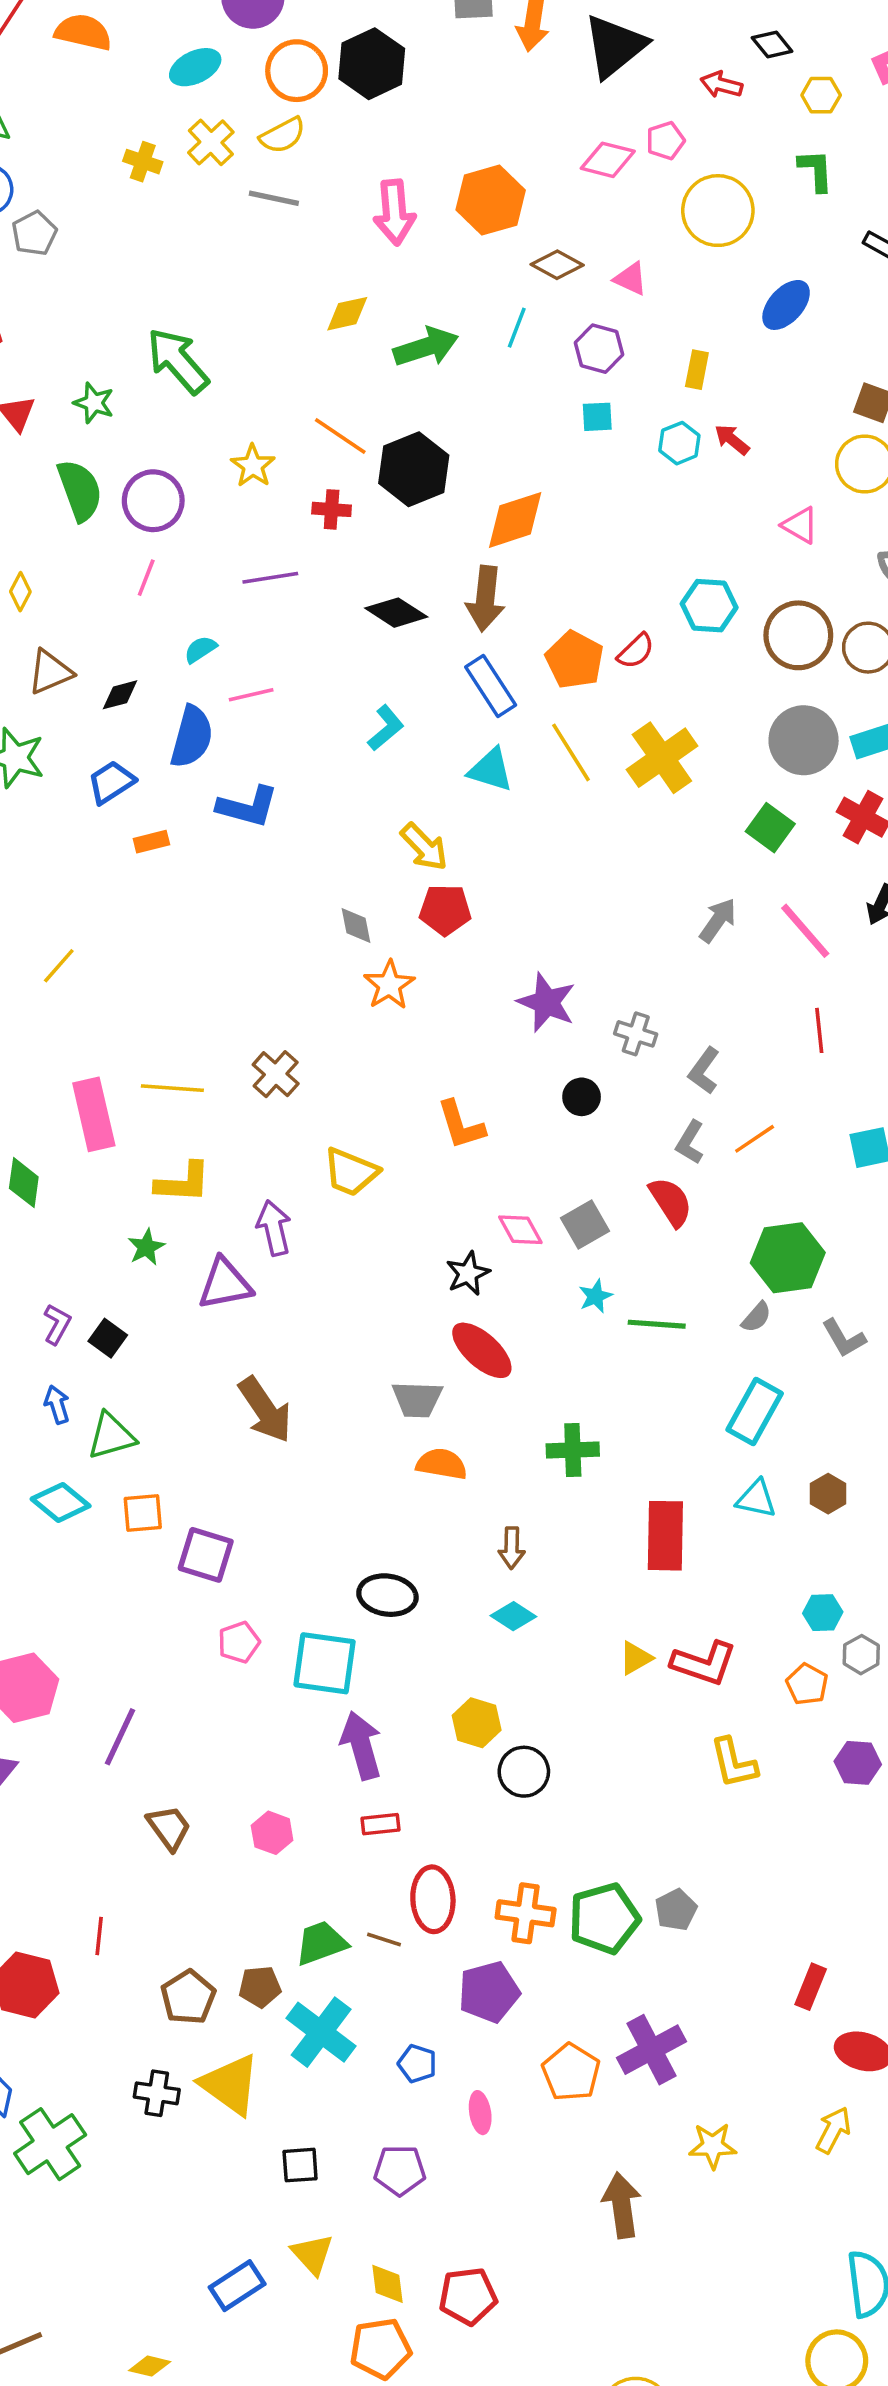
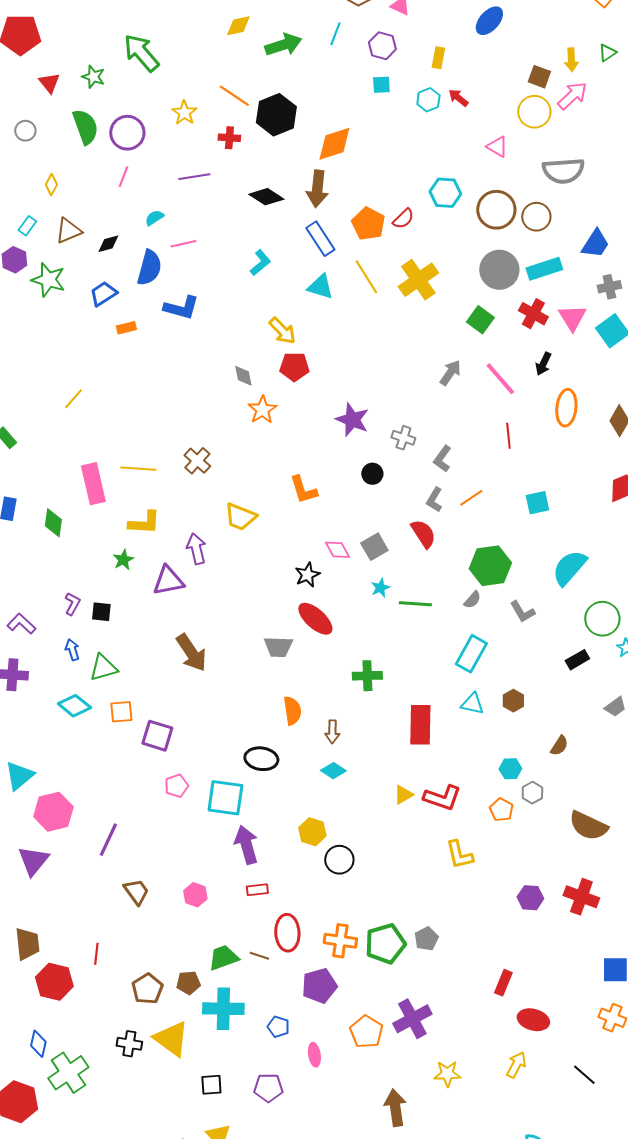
black square: (108, 1338) -> (101, 612), turned -30
orange semicircle: (442, 1464) -> (292, 711), moved, turned 72
purple hexagon: (858, 1763) -> (530, 898), moved
cyan cross: (321, 2032) -> (223, 1009), turned -36

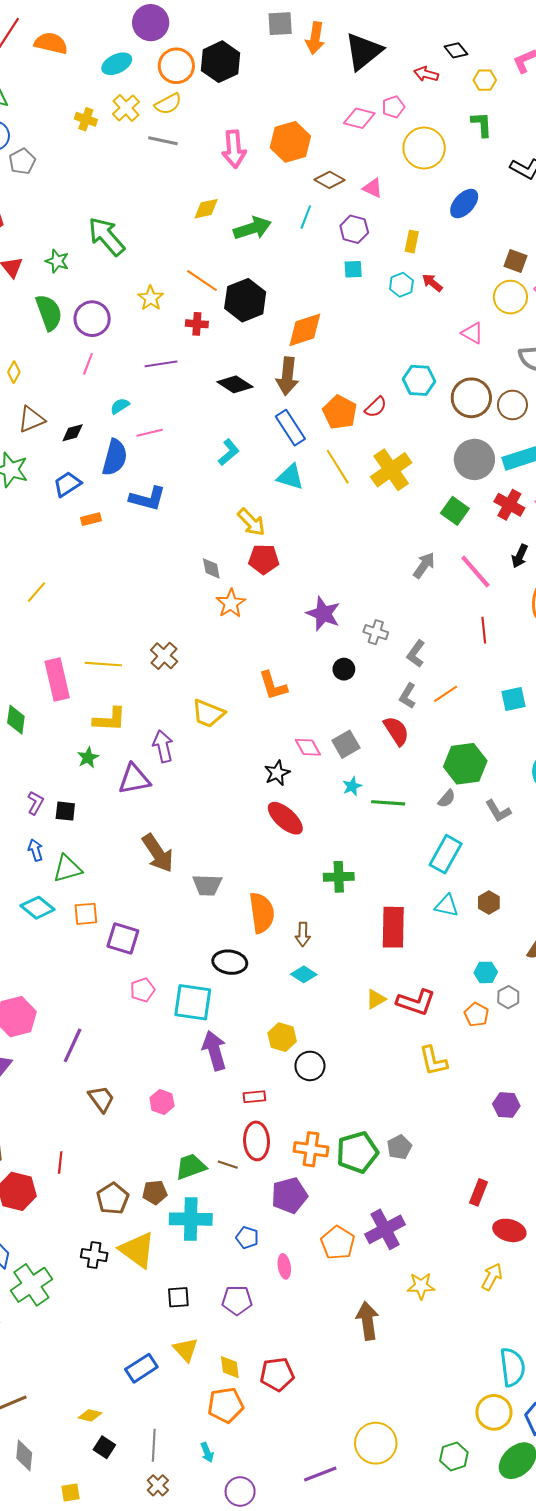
gray trapezoid: (278, 647) -> (207, 885), moved
orange semicircle: (292, 711) -> (262, 913), size x1.4
red rectangle: (257, 890) -> (254, 1097), moved

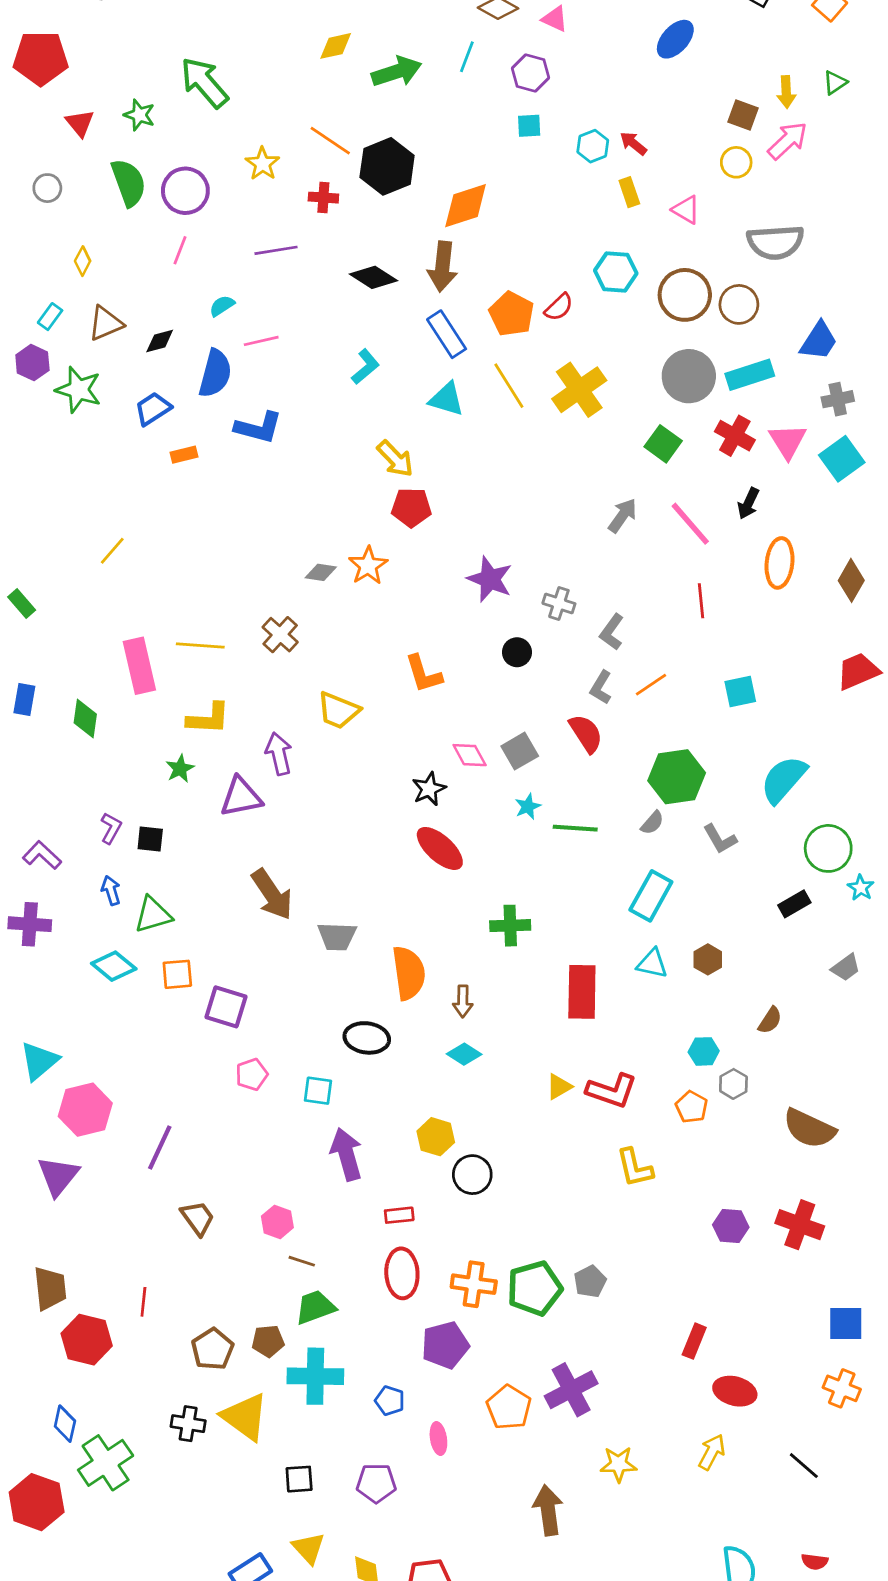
yellow rectangle: (412, 242) -> (629, 192), moved, turned -30
yellow circle: (510, 297) -> (736, 162), size x0.7
gray diamond: (211, 568) -> (321, 572), moved, turned -70
cyan square: (193, 1002) -> (318, 1091), size x0.6
brown line: (228, 1165) -> (302, 1261), moved

